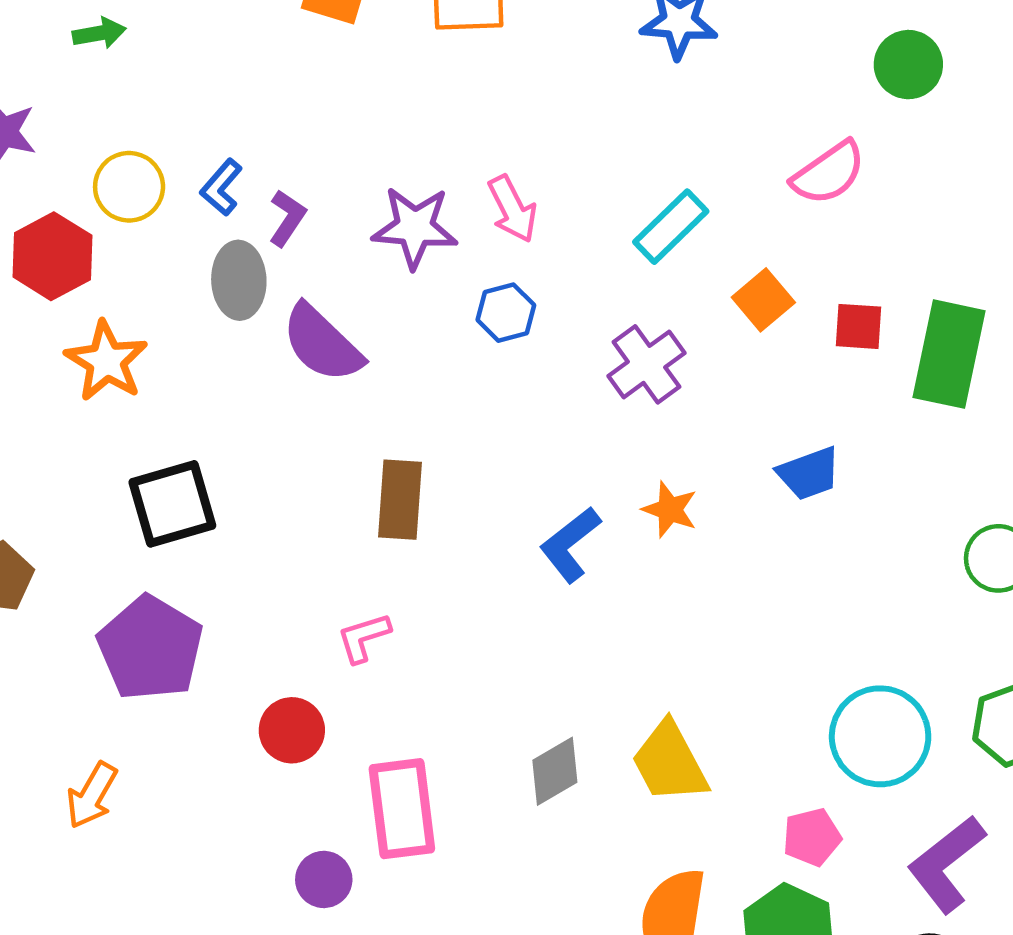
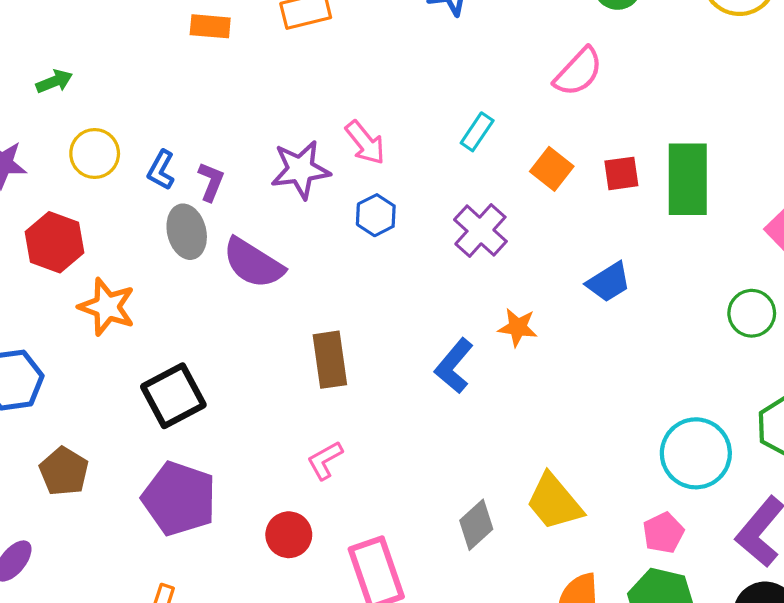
yellow circle: (129, 187) -> (95, 154), moved
cyan rectangle: (671, 227) -> (477, 132), size x0.7

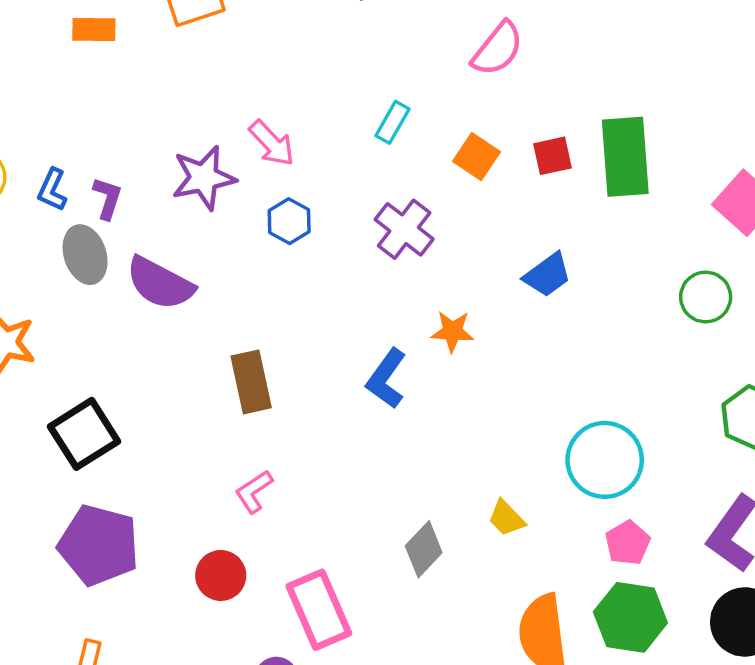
cyan circle: (696, 453) -> (605, 460), moved
yellow trapezoid: (554, 502) -> (506, 518), size x0.6

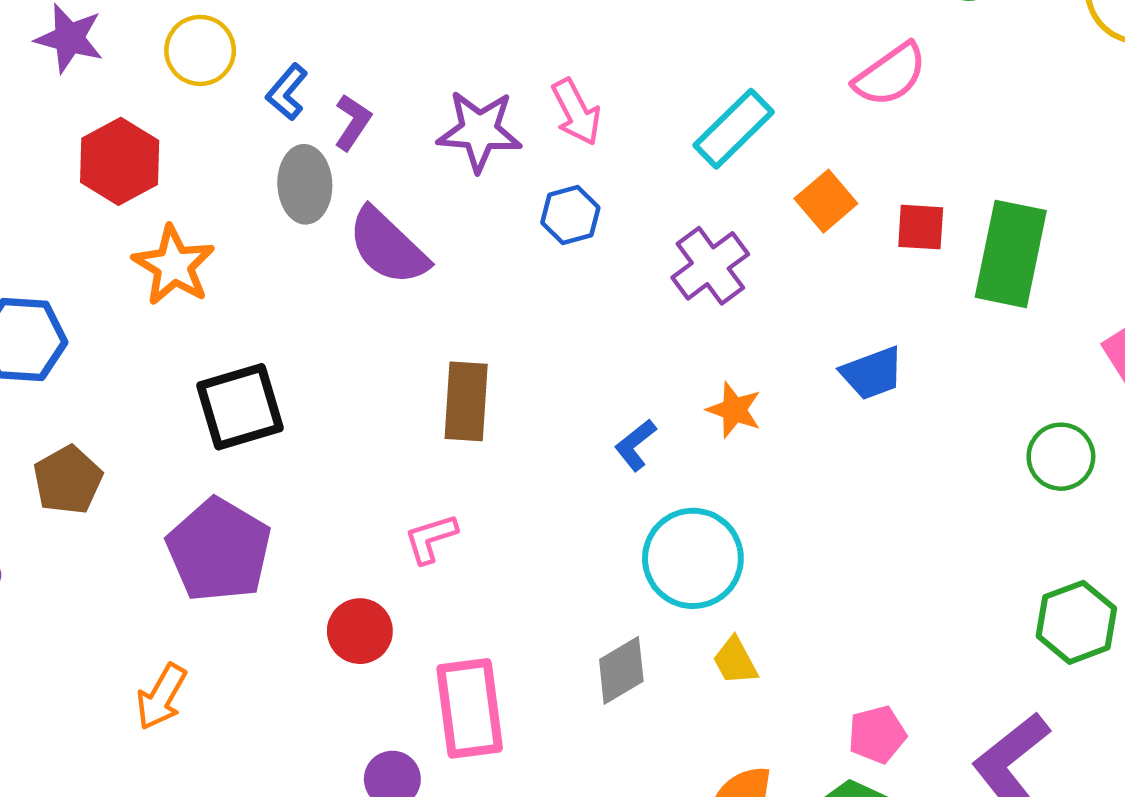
cyan rectangle: (392, 122) -> (734, 129), size x1.5
blue L-shape: (386, 379) -> (635, 445), size x0.7
cyan circle: (605, 460) -> (693, 558), moved

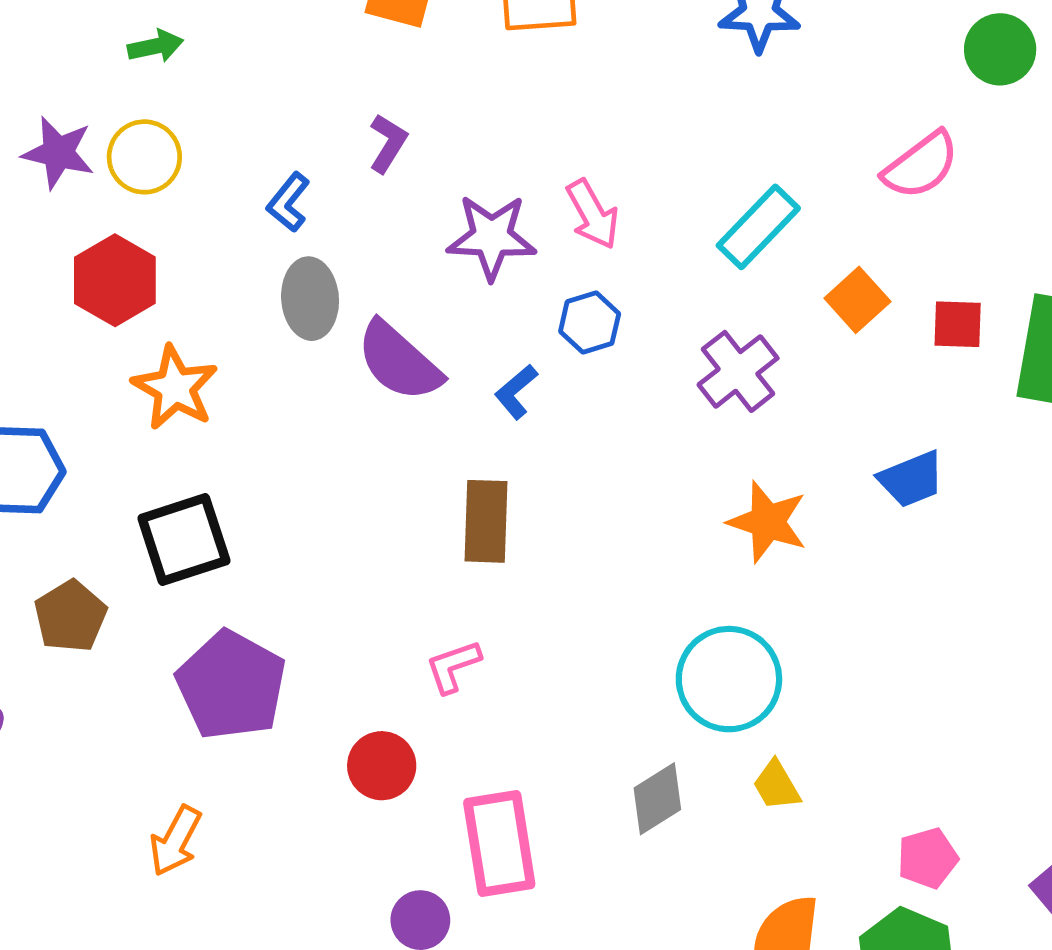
yellow circle: (200, 50) -> (144, 157), moved
purple L-shape: (353, 122) -> (388, 143), moved
black square: (240, 407) -> (184, 539), moved
orange star: (734, 410) -> (768, 522), size x1.4
blue L-shape: (635, 445) -> (516, 392), moved

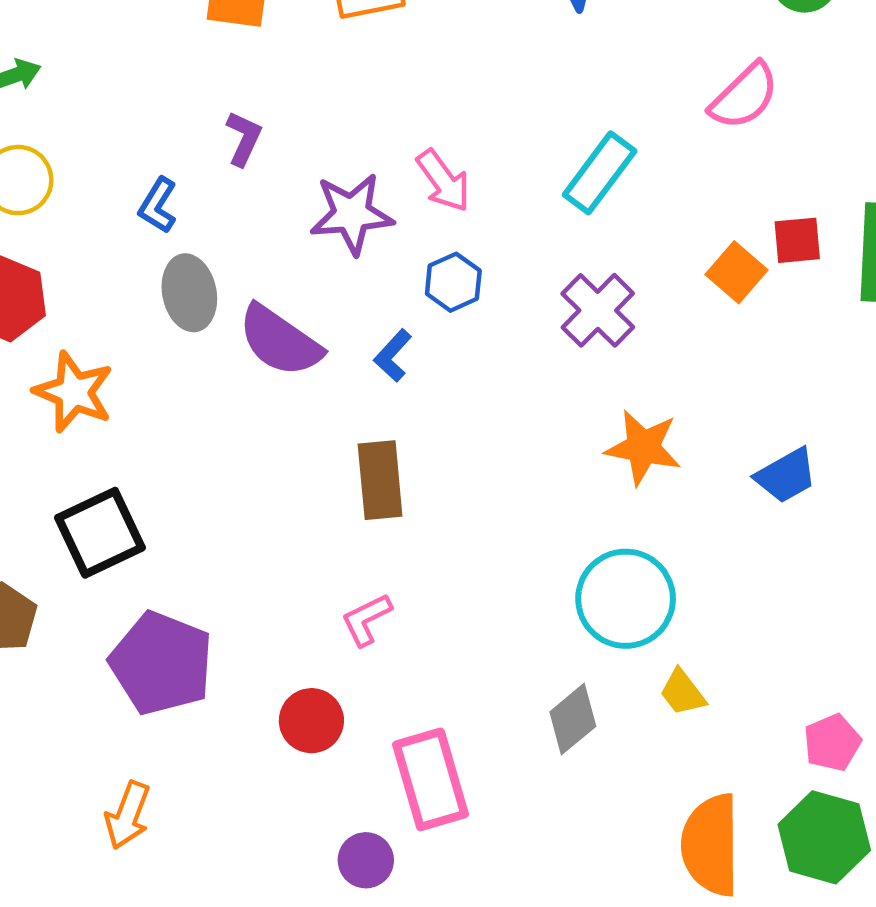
orange square: (857, 300) -> (737, 272), moved
blue trapezoid: (911, 479) -> (786, 476), moved

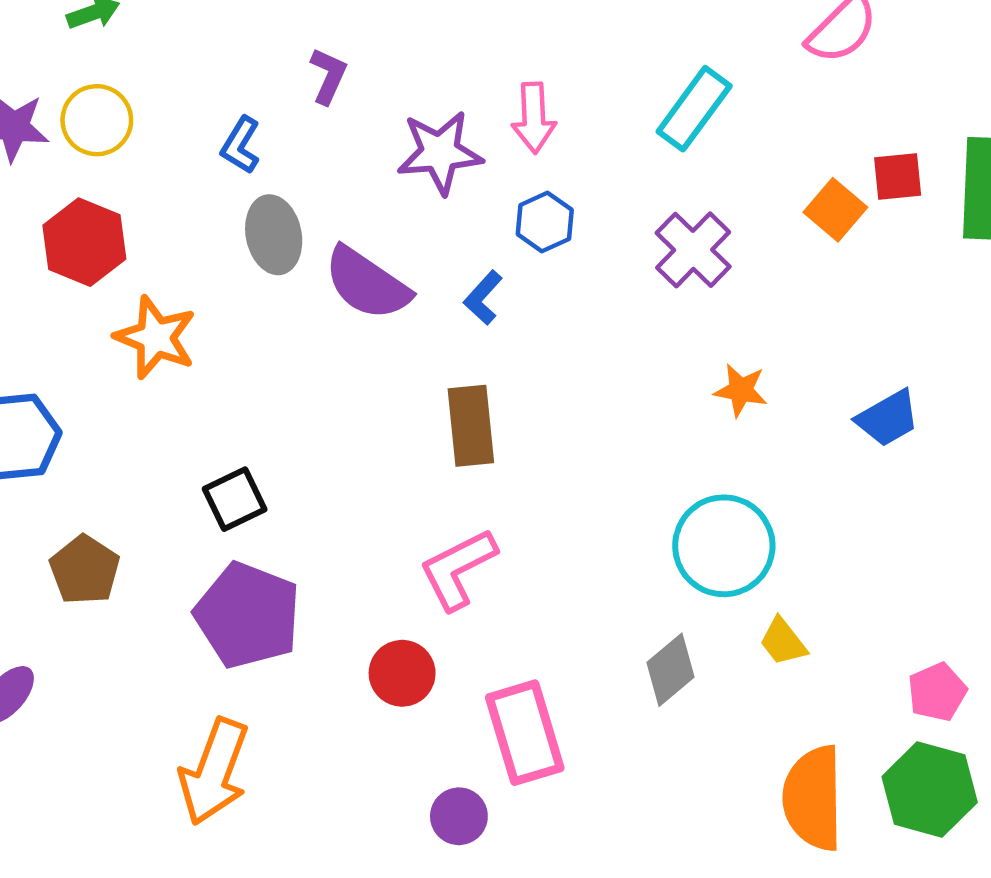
pink arrow: (443, 181) -> (534, 118), turned 34
orange star: (643, 447) -> (741, 390), size x0.7
black square: (100, 533) -> (235, 499), moved, size x0.7
pink L-shape: (366, 619) -> (458, 569), size x1.5
orange arrow: (128, 815) -> (214, 772), size x1.5

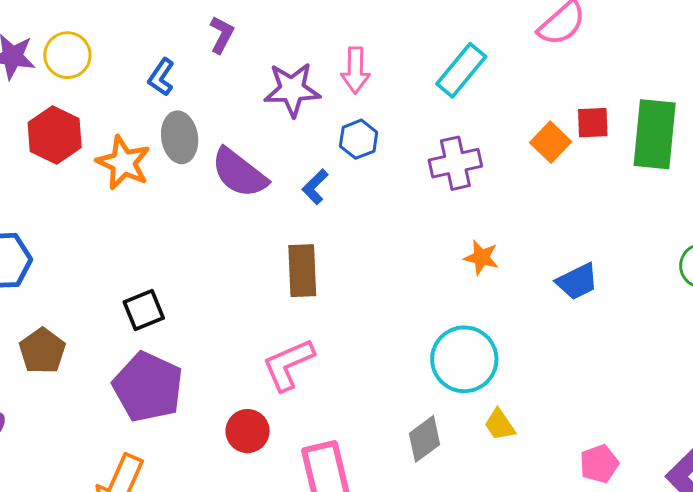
purple cross: (693, 250) -> (455, 163), turned 30
orange star: (156, 337) -> (123, 163), moved

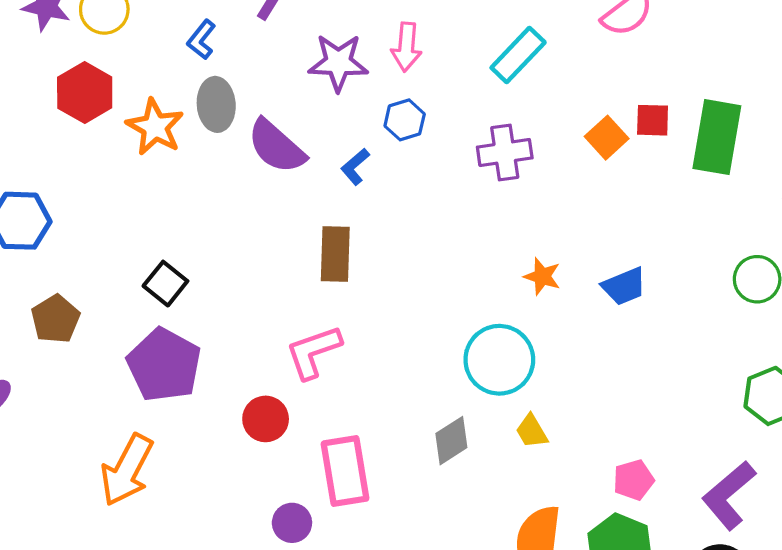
orange star: (481, 257) -> (542, 276), moved
black square: (144, 310) -> (165, 284), turned -33

